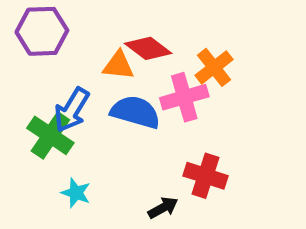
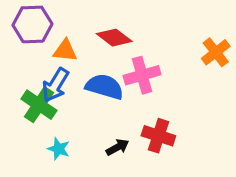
orange triangle: (118, 65) -> (65, 51), moved
orange cross: (214, 67) -> (216, 52), moved
black arrow: (163, 208) -> (118, 147), moved

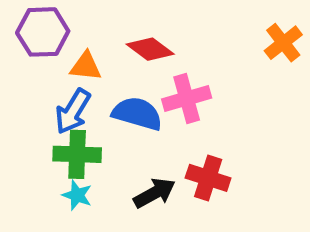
orange cross: (216, 52) -> (283, 43), moved
green cross: (39, 105) -> (77, 154), moved, turned -32
black arrow: (118, 147) -> (154, 193), size x1.4

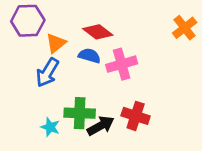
orange triangle: (86, 66) -> (56, 43), turned -45
blue semicircle: (137, 114) -> (89, 56), moved, size x0.7
green cross: (77, 154) -> (80, 113), moved

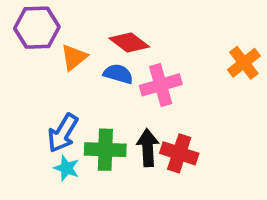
orange cross: (185, 28) -> (244, 63), moved
blue arrow: (47, 73) -> (63, 133), moved
black arrow: (101, 126) -> (148, 148), moved, turned -64

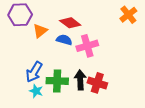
orange cross: (244, 63) -> (128, 15), moved

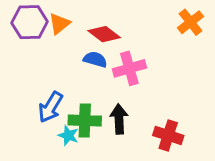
orange triangle: (40, 31) -> (59, 24), moved
red cross: (97, 83) -> (168, 135), moved
cyan star: (36, 91) -> (68, 135), moved

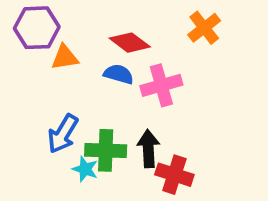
orange cross: (191, 22) -> (204, 28), moved
orange triangle: (59, 24) -> (65, 57), moved, turned 30
red cross: (168, 135) -> (174, 175), moved

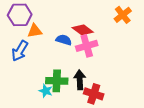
orange cross: (204, 28) -> (123, 15), moved
red diamond: (130, 43) -> (83, 30), moved
blue arrow: (63, 134) -> (20, 51), moved

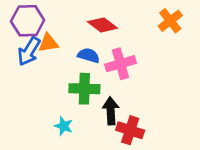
red diamond: (83, 30) -> (102, 25), moved
blue arrow: (20, 51) -> (29, 51), moved
green cross: (57, 81) -> (84, 89), moved

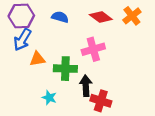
red diamond: (102, 25) -> (101, 17), moved
orange triangle: (48, 43) -> (37, 59), moved
blue semicircle: (89, 55) -> (60, 17), moved

